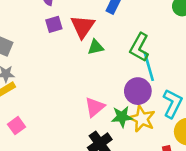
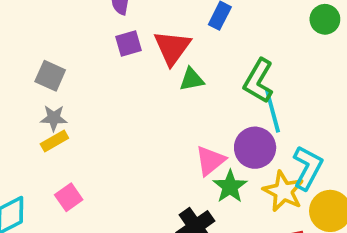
pink triangle: (95, 107) -> (210, 161), moved
green star: (122, 117) -> (230, 187), turned -30
yellow star: (142, 119) -> (283, 191), moved

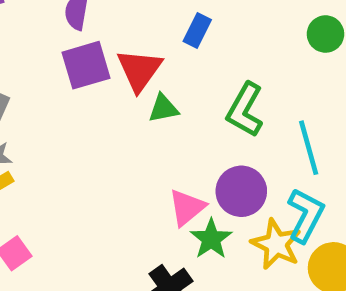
purple square: (128, 43) -> (86, 65), size x1.5
cyan line: (272, 110) -> (309, 148), moved

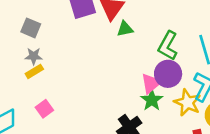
green L-shape: (245, 110) -> (168, 46), moved
pink triangle: (187, 207) -> (151, 83), moved

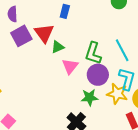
pink triangle: (151, 83) -> (70, 66), moved
green star: (152, 100) -> (89, 97), turned -30

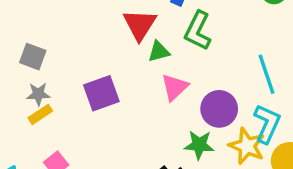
purple square: (21, 36) -> (101, 93), moved
green L-shape: (93, 53) -> (198, 31), moved

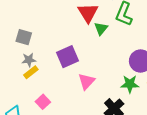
green triangle: (159, 52) -> (101, 29), turned -32
pink triangle: (175, 87) -> (86, 81), moved

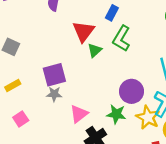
gray star: (29, 60) -> (54, 94), moved
pink triangle: (86, 81) -> (79, 114), moved

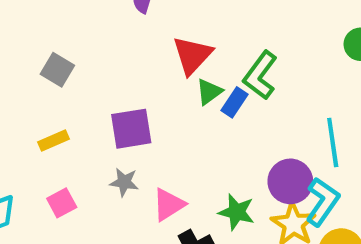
blue rectangle: (112, 13) -> (235, 102), moved
purple circle: (131, 91) -> (290, 181), moved
gray star: (54, 94) -> (124, 182), moved

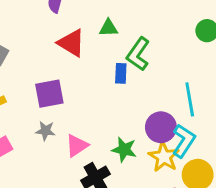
red triangle: (192, 55) -> (71, 43), moved, turned -40
green triangle: (209, 92) -> (108, 28), moved, turned 36
blue rectangle: (235, 102) -> (121, 73), turned -30

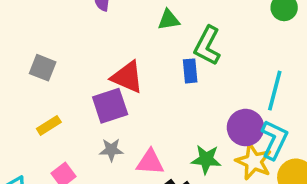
red triangle: (71, 43) -> (127, 77), moved
cyan line: (190, 99) -> (275, 91), turned 32
pink triangle: (77, 146) -> (150, 162), turned 45

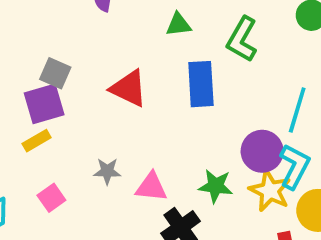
green L-shape: (207, 46) -> (242, 39), moved
gray square: (43, 68) -> (55, 73), moved
blue rectangle: (190, 71) -> (201, 84), size x1.6
purple square: (110, 106) -> (44, 104), moved

